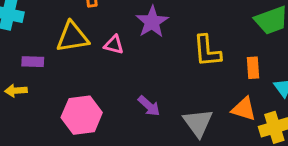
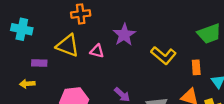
yellow triangle: (73, 37) -> (68, 46), turned 30
yellow L-shape: (207, 51) -> (163, 55), turned -45

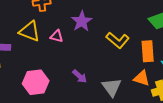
orange rectangle: (196, 67) -> (148, 51), size x1.5

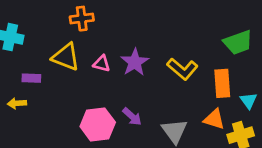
purple star: (82, 21) -> (135, 62), moved
pink hexagon: (36, 82) -> (98, 124), moved

